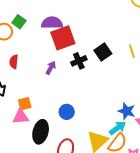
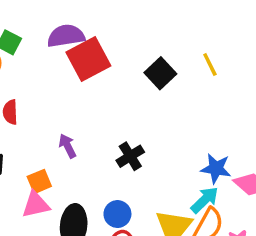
black cross: (79, 61) -> (130, 156), moved
purple arrow: (51, 68) -> (68, 146), moved, turned -48
blue circle: (67, 112) -> (117, 214), moved

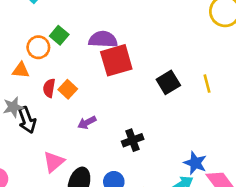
purple arrow: (68, 146) -> (87, 123), turned -102
orange square: (39, 181) -> (68, 89), moved, turned -36
pink triangle: (36, 205) -> (54, 162), turned -40

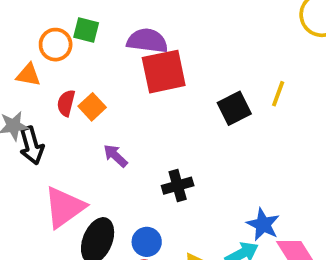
green square: (59, 35) -> (86, 30), turned -30
yellow line: (207, 84) -> (278, 94), moved, turned 30
purple arrow: (87, 123) -> (115, 156), turned 66
pink triangle: (54, 162) -> (64, 207), size x1.4

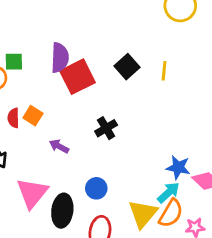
purple semicircle: (147, 41) -> (60, 58), turned 100
black square: (234, 108) -> (127, 67), moved
black cross: (178, 186) -> (106, 128), moved
blue circle: (147, 242) -> (96, 188), moved

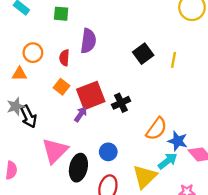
green square: (14, 62) -> (61, 14), moved
red square: (78, 77) -> (91, 95), moved
red semicircle: (14, 118) -> (64, 58), moved
purple arrow: (59, 146) -> (81, 114), turned 91
orange semicircle: (171, 213) -> (156, 129), moved

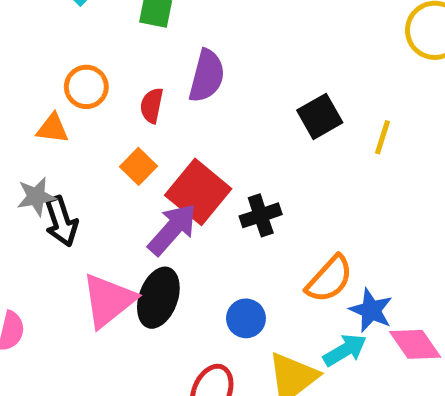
red square: (91, 95) -> (198, 192), turned -36
purple arrow: (81, 114) -> (172, 229), size x1.6
blue circle: (108, 152) -> (246, 318), moved
black ellipse: (78, 168) -> (158, 298), moved

